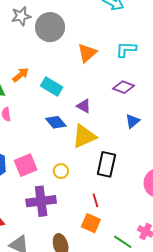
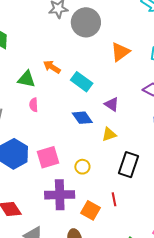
orange arrow: (21, 75) -> (52, 67), turned -114
yellow triangle: (84, 136) -> (109, 134), size x0.6
orange square: (91, 223) -> (90, 210), moved

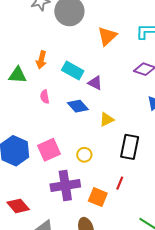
orange arrow: (52, 67) -> (41, 60), turned -102
purple triangle: (112, 104) -> (95, 83), moved
pink semicircle: (34, 105) -> (45, 97), moved
red line: (114, 199) -> (120, 183), turned 40

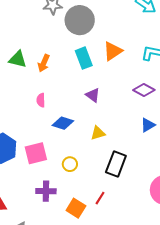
cyan rectangle: (73, 71) -> (84, 58), moved, turned 30
green triangle: (18, 75) -> (18, 59), moved
blue diamond: (78, 106) -> (63, 123), moved, turned -40
purple cross: (65, 186) -> (46, 191), size x0.7

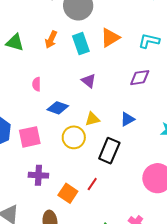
orange arrow: (44, 63) -> (51, 40), moved
purple diamond: (144, 90) -> (140, 78), turned -40
blue triangle: (148, 125) -> (127, 119), moved
yellow circle: (70, 164) -> (74, 137), moved, size x1.5

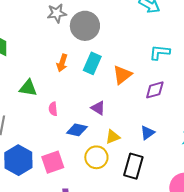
orange triangle: (110, 38) -> (122, 75), moved
green triangle: (15, 42) -> (28, 88), moved
cyan rectangle: (81, 44) -> (92, 63), turned 50
purple triangle: (89, 81) -> (98, 108), moved

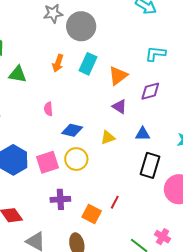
green triangle: (28, 88) -> (18, 74), moved
purple triangle: (98, 108) -> (119, 107), moved
blue triangle: (148, 133) -> (143, 134), turned 35
yellow circle: (96, 157) -> (76, 159), moved
black rectangle: (133, 166) -> (150, 165), moved

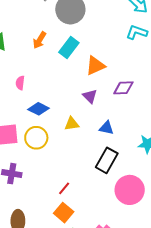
cyan L-shape: (155, 54) -> (137, 32), moved
orange square: (92, 214) -> (64, 213), moved

